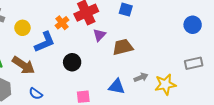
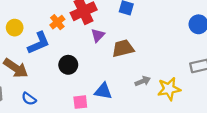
blue triangle: (117, 87) -> (103, 91), moved

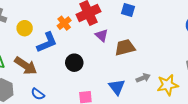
purple triangle: (98, 35) -> (102, 35), turned -32
blue triangle: (103, 91) -> (117, 87), moved, turned 42

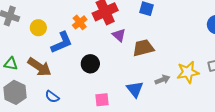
yellow star: (168, 85) -> (188, 72), moved

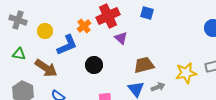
brown trapezoid: (143, 48) -> (144, 65), moved
green triangle: (11, 64) -> (19, 54), moved
gray arrow: (162, 80) -> (158, 87), moved

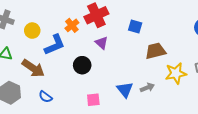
blue square: (147, 13) -> (135, 26), moved
purple triangle: (121, 38) -> (102, 43), moved
brown trapezoid: (144, 65) -> (155, 51), moved

